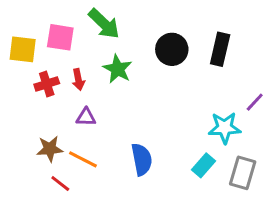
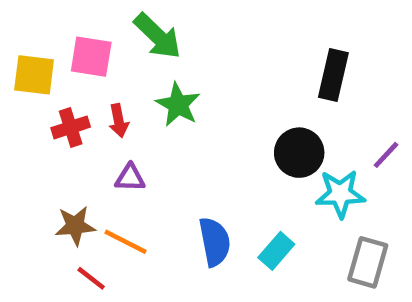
black circle: (172, 49) -> (299, 153), moved
cyan rectangle: (203, 165) -> (276, 251), moved

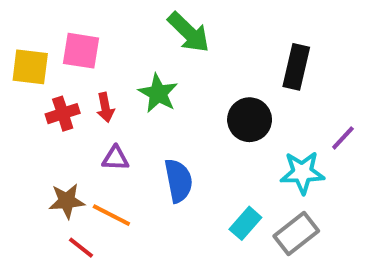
green arrow: (157, 36) -> (189, 32), moved
black circle: (299, 153) -> (250, 120), moved
blue semicircle: (215, 242) -> (178, 181), moved
gray rectangle: (368, 262) -> (296, 233), moved, turned 36

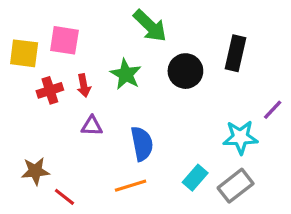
black circle: (250, 120) -> (185, 71), moved
brown star: (67, 201) -> (35, 171), moved
orange line: (111, 215) -> (131, 186), moved, turned -44

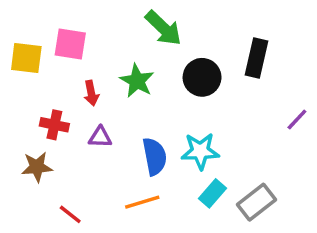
red cross: (50, 90) -> (54, 125), moved, turned 30
cyan star: (240, 137) -> (200, 151), moved
brown star: (35, 171) -> (37, 167), moved

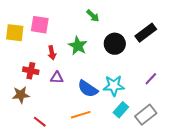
green arrow: (163, 28) -> (93, 16), size x0.6
black rectangle: (256, 58) -> (146, 33), turned 40
purple line: (297, 120) -> (151, 79), moved
blue semicircle: (155, 156) -> (88, 89), turned 135

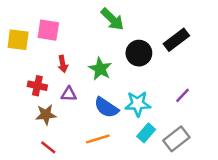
green arrow: (93, 16) -> (112, 19), size x1.5
green star: (78, 46) -> (100, 69), moved
brown star: (21, 95) -> (46, 115), moved

